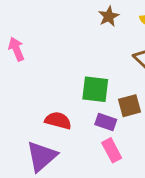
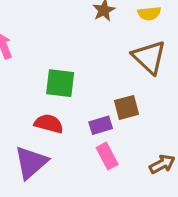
green square: (95, 89) -> (60, 83), moved
purple rectangle: (106, 122) -> (101, 125), turned -36

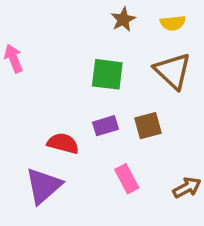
green square: (60, 83) -> (107, 74), moved
purple rectangle: (101, 125) -> (106, 126), moved

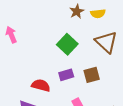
yellow semicircle: (173, 23) -> (98, 14), moved
green square: (107, 74) -> (67, 44), turned 36

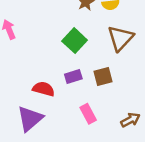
brown triangle: (106, 42) -> (120, 38), turned 30

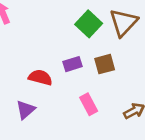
green square: (75, 41) -> (89, 24), moved
purple triangle: (30, 119) -> (26, 110), size x0.7

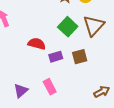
red semicircle: (40, 77) -> (37, 44), moved
pink rectangle: (89, 104) -> (50, 87), moved

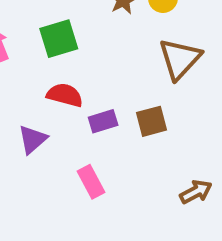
green square: (68, 27) -> (59, 39), moved, turned 30
purple triangle: (21, 91) -> (32, 139), moved

